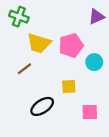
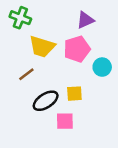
purple triangle: (96, 17) -> (85, 20), moved
black ellipse: (42, 106) -> (46, 101), moved
pink square: (90, 112) -> (65, 121), moved

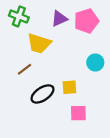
purple triangle: (85, 20) -> (59, 19), moved
pink pentagon: (77, 49) -> (86, 21), moved
pink square: (65, 121) -> (78, 113), moved

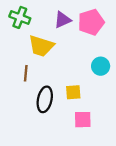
brown line: (24, 69) -> (26, 73), turned -48
black ellipse: (42, 94) -> (45, 99), turned -45

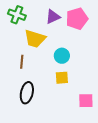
cyan circle: (101, 66) -> (62, 56), moved
black ellipse: (45, 99) -> (27, 93), moved
pink square: (83, 120) -> (86, 101), moved

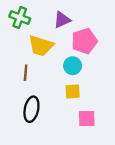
pink pentagon: (77, 19) -> (84, 41), moved
pink square: (86, 101) -> (87, 119), moved

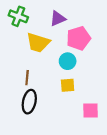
brown line: (26, 73) -> (27, 78), moved
pink square: (87, 119) -> (91, 110), moved

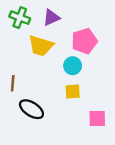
purple triangle: (58, 19) -> (51, 18), moved
brown line: (27, 78) -> (13, 83), moved
black ellipse: (29, 102) -> (31, 109), turned -70

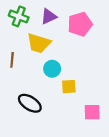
pink pentagon: (84, 41) -> (80, 24), moved
cyan circle: (73, 66) -> (52, 69), moved
brown line: (13, 83) -> (12, 60), moved

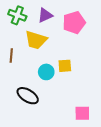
cyan circle: (52, 69) -> (46, 72), moved
yellow square: (69, 87) -> (65, 66), moved
pink square: (92, 112) -> (82, 113), moved

